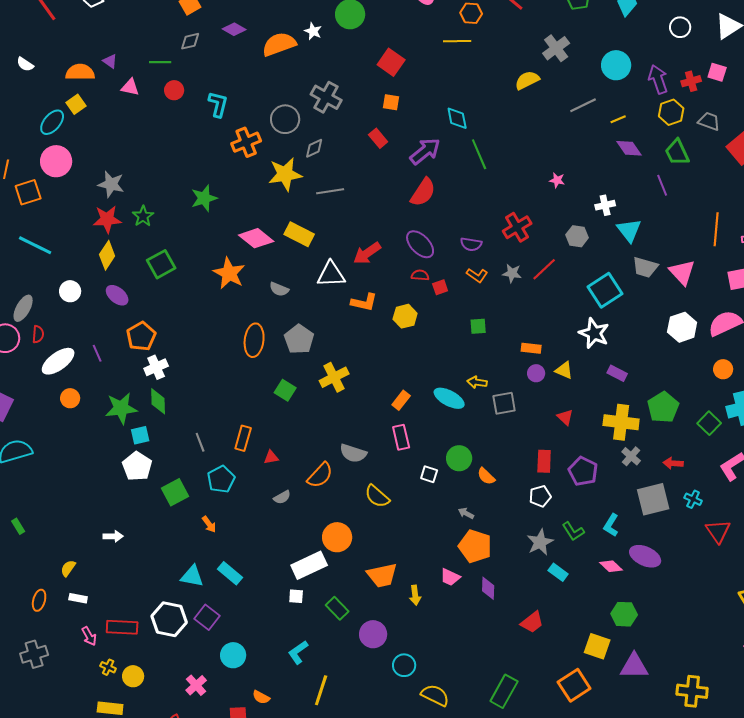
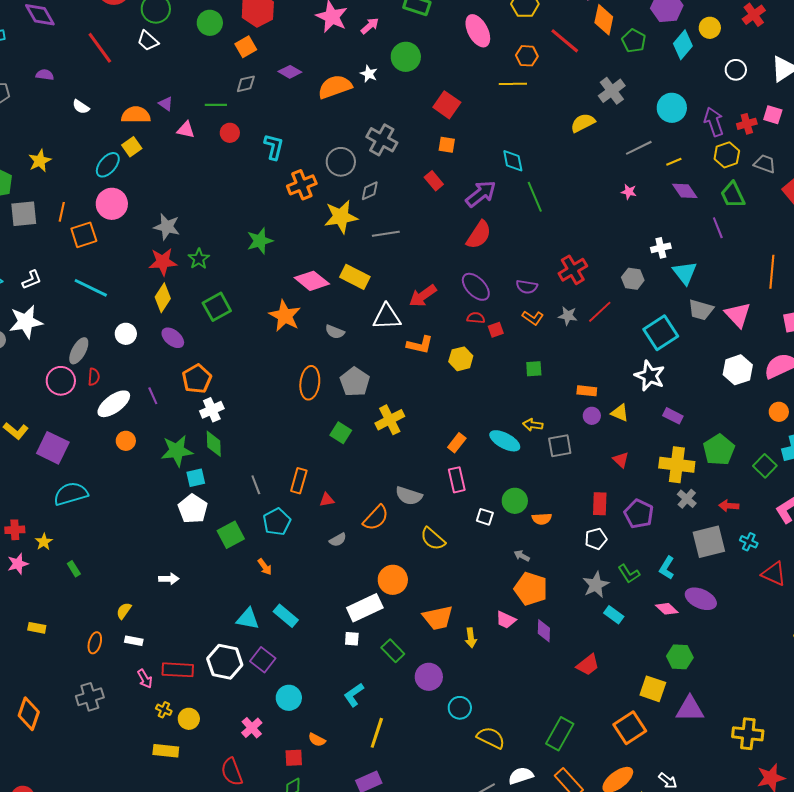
pink star: (557, 180) -> (629, 192), moved
orange semicircle: (486, 476) -> (542, 519), turned -48
red triangle: (718, 531) -> (774, 574), turned -32

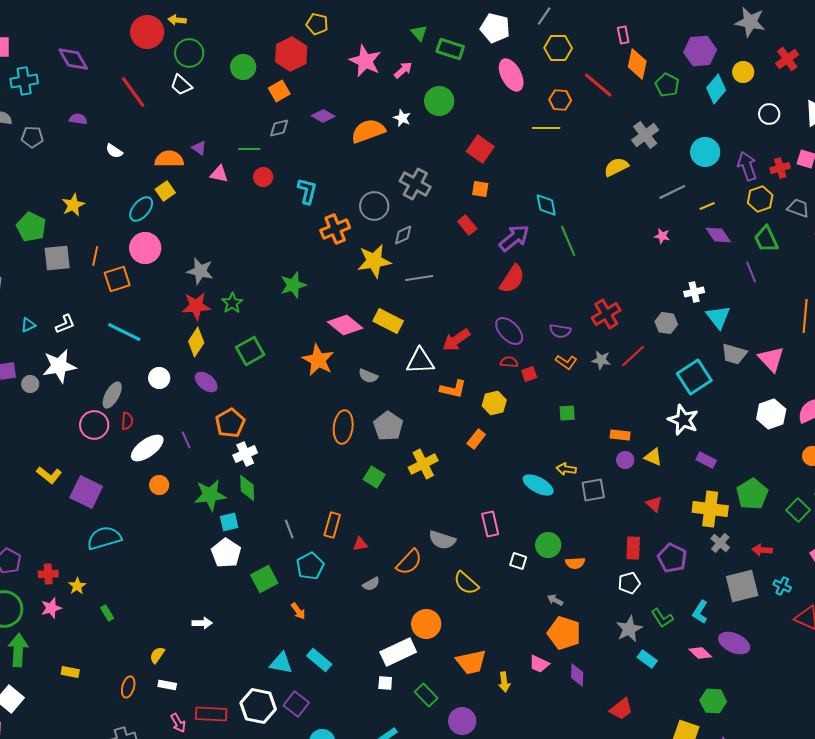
orange rectangle: (457, 443) -> (476, 439), moved

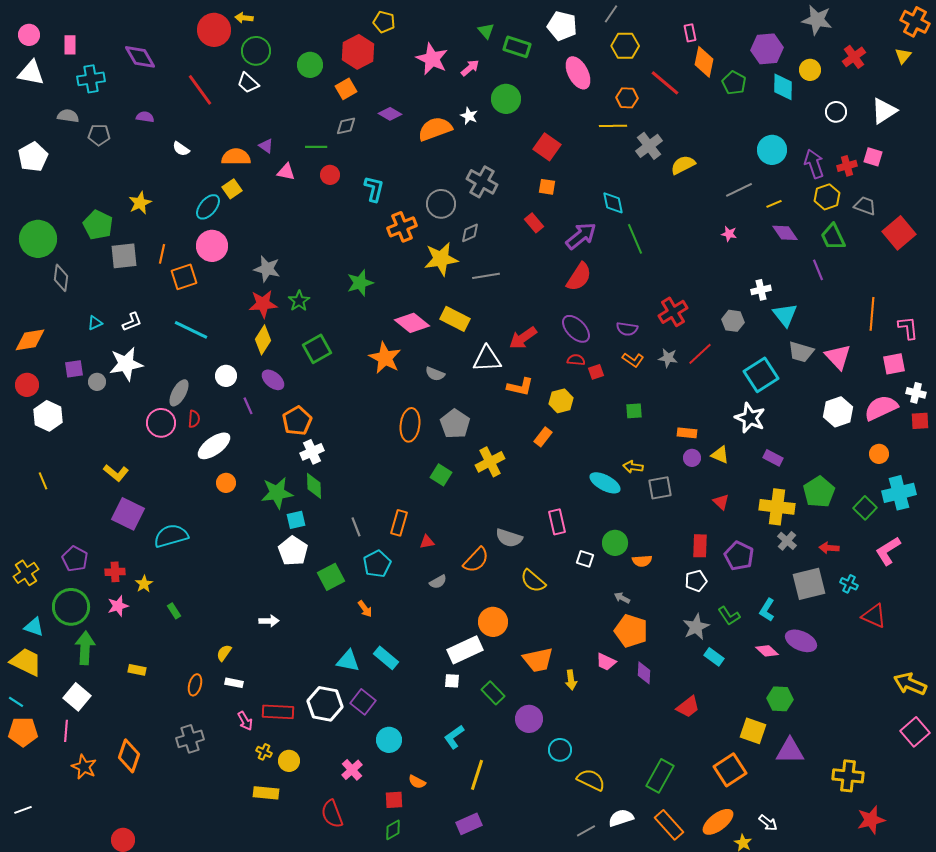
cyan diamond: (716, 89) -> (783, 87), turned -40
gray cross: (645, 135) -> (649, 146), moved
purple line: (186, 440) -> (248, 406), moved
purple square: (86, 492) -> (128, 514), moved

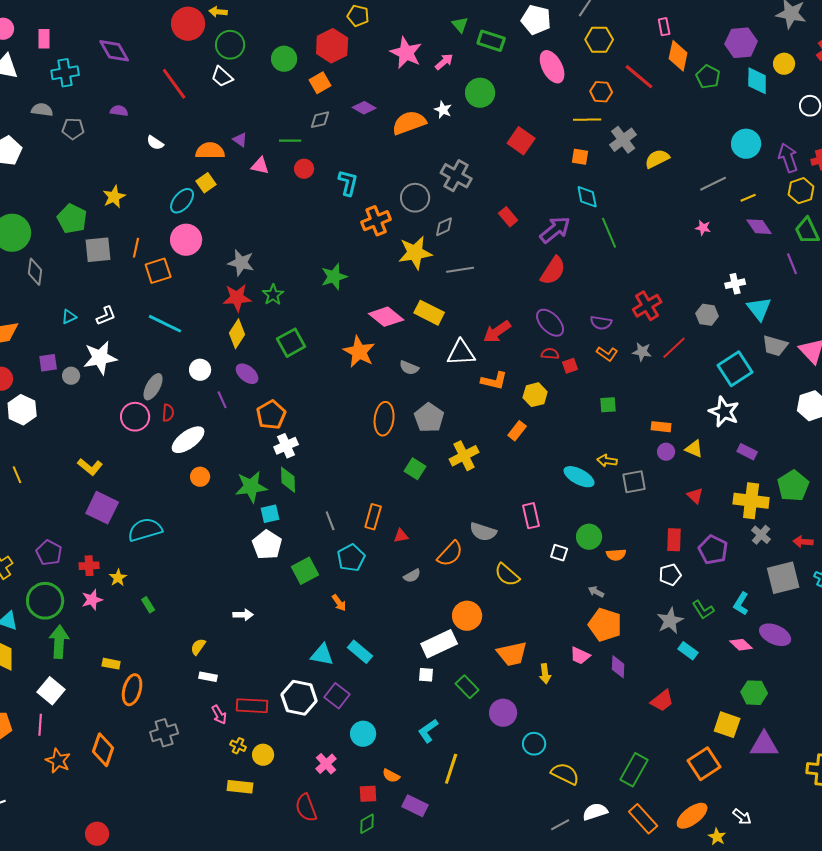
orange square: (547, 187) -> (580, 157), moved
orange ellipse: (195, 685) -> (132, 690), moved, size x1.4
purple rectangle: (469, 824) -> (415, 806), moved, turned 50

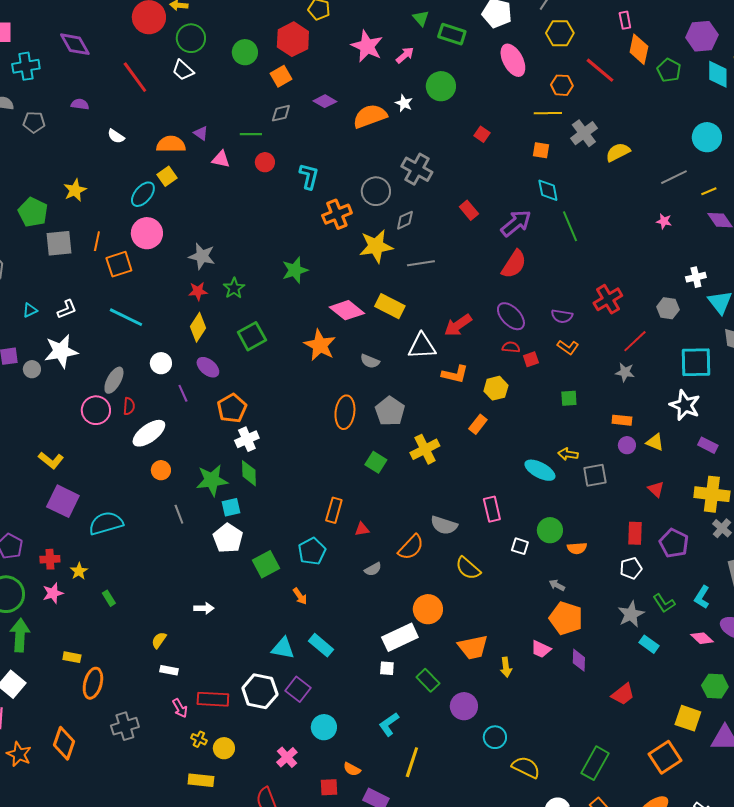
red square: (521, 141) -> (482, 134), size x0.6
red star: (237, 298) -> (198, 291), size x0.7
gray star: (642, 352) -> (625, 372), moved
cyan square: (735, 369) -> (696, 362), turned 32
gray line: (330, 521) -> (179, 514), moved

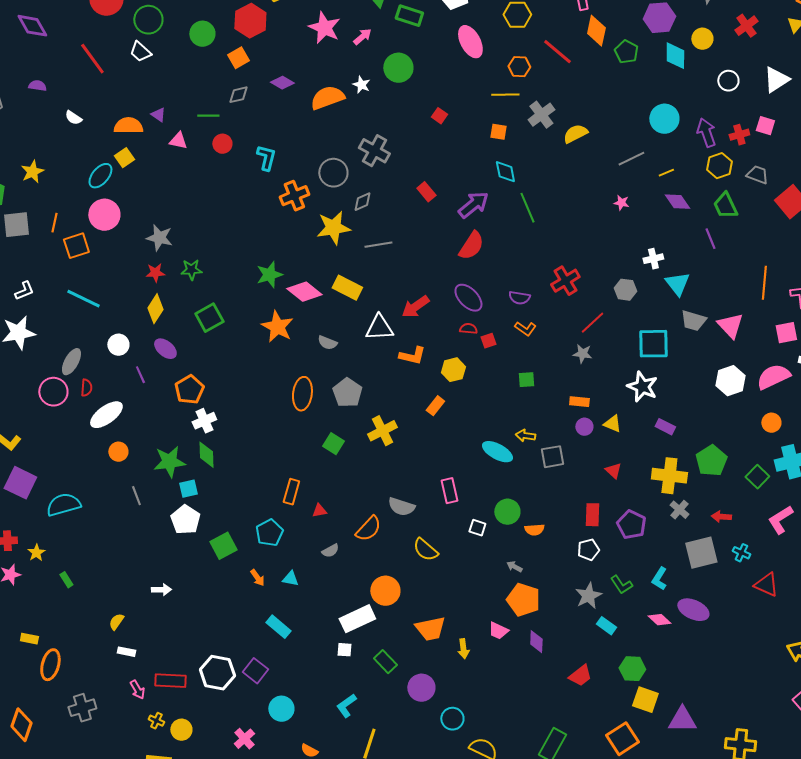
green star: (295, 270) -> (269, 275), moved
green star: (234, 288) -> (191, 270), turned 30
cyan triangle: (283, 648) -> (290, 579), moved, size x0.7
green hexagon: (715, 686) -> (632, 669), moved

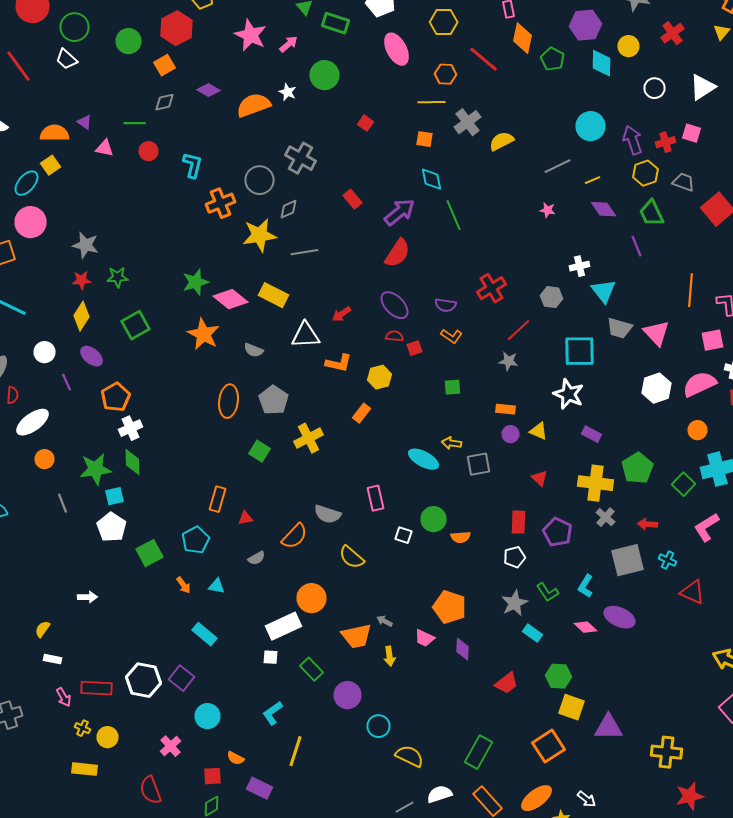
red arrow: (415, 307) -> (342, 314), size x0.7
gray arrow: (514, 567) -> (384, 621), moved

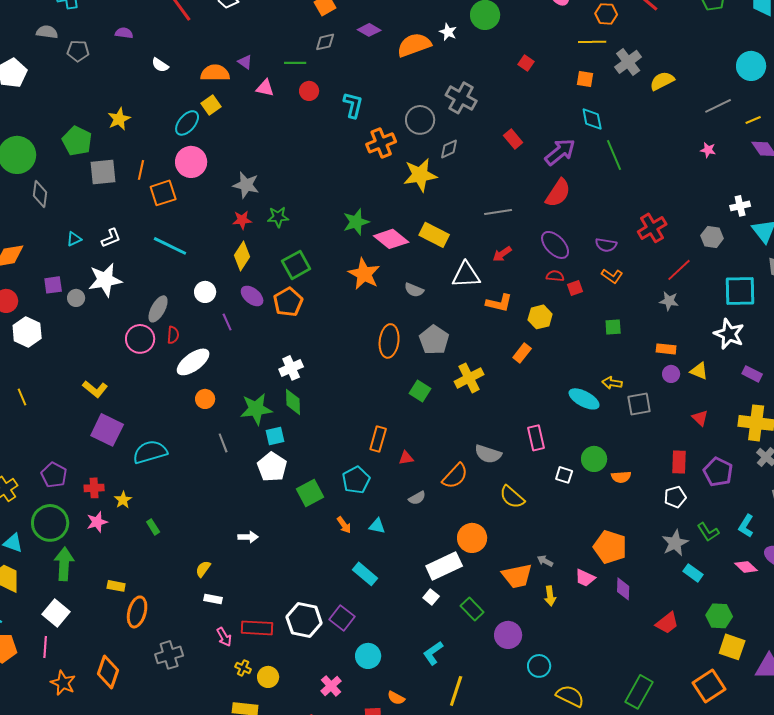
gray line: (304, 252) -> (498, 212), moved
orange pentagon: (116, 397) -> (288, 302), moved
white square: (270, 657) -> (431, 597), turned 35

